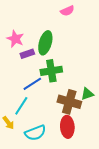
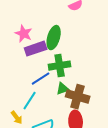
purple rectangle: (27, 54) -> (36, 49), size x1.5
green triangle: (87, 94) -> (63, 89), moved

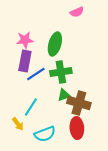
pink star: (24, 34) -> (25, 40), turned -30
purple rectangle: (36, 49) -> (25, 61), moved, turned -60
blue line: (41, 79) -> (36, 74), moved

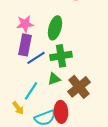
green triangle: (64, 95) -> (54, 79), moved
brown cross: (79, 103) -> (79, 87), turned 35
red ellipse: (77, 128) -> (61, 112), moved

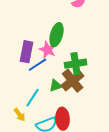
pink star: (25, 24) -> (48, 50), moved, turned 30
green cross: (61, 56) -> (76, 64), moved
brown cross: (79, 87) -> (73, 81), moved

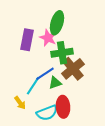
green cross: (76, 64) -> (62, 53), moved
blue line: (38, 65) -> (45, 74), moved
green triangle: (56, 86) -> (55, 83), moved

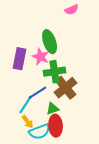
green ellipse: (57, 23) -> (50, 42), turned -35
green triangle: (55, 83) -> (53, 109), moved
yellow arrow: (20, 103) -> (28, 122), moved

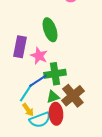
pink star: (41, 57) -> (39, 56), moved
green cross: (55, 72) -> (55, 74), moved
brown cross: (66, 88) -> (73, 96), moved

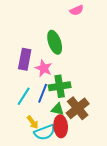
blue line: (38, 81) -> (43, 93), turned -36
cyan line: (26, 93) -> (24, 96), moved
green triangle: (53, 97) -> (58, 109), turned 32

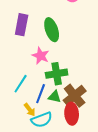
purple rectangle: (25, 59) -> (22, 25), moved
blue line: (43, 93) -> (41, 94), moved
red ellipse: (61, 126) -> (72, 114), moved

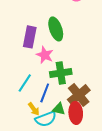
purple rectangle: (22, 25) -> (30, 37), moved
green triangle: (55, 97) -> (59, 109), moved

